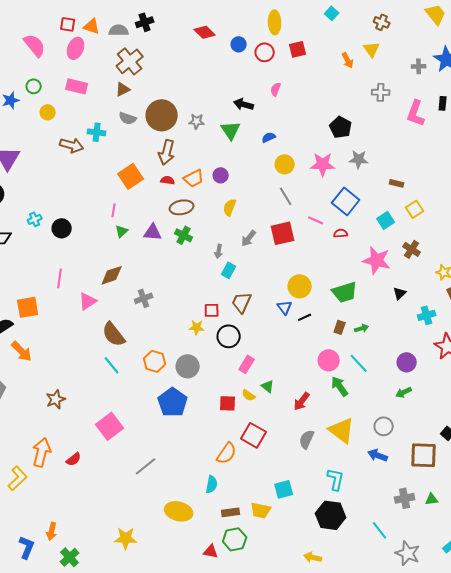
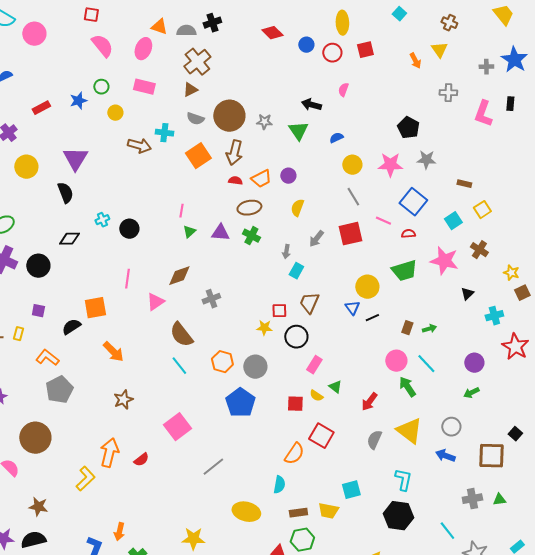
red square: (68, 24) -> (91, 15), moved
orange square: (131, 176) -> (198, 156), moved
green trapezoid: (345, 292) -> (404, 271), moved
orange arrow: (22, 351) -> (113, 352), moved

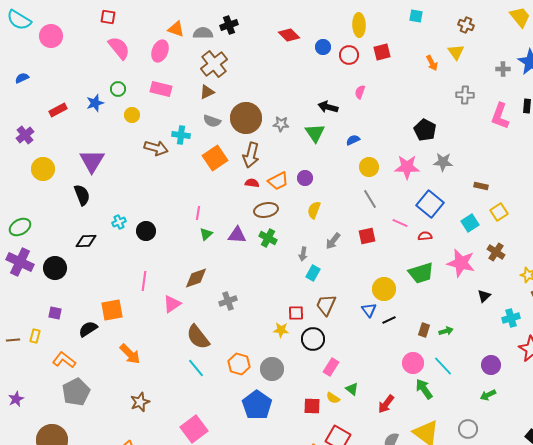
cyan square: (399, 14) -> (416, 16), turned -32
red square: (350, 234) -> (367, 236), size x0.7

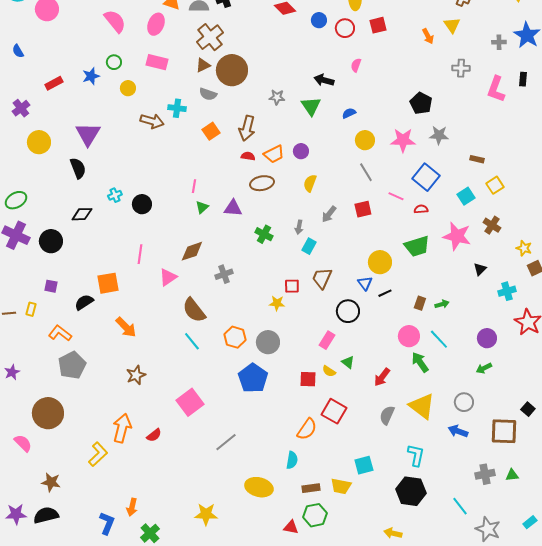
blue semicircle: (22, 78) -> (18, 51), turned -96
brown circle: (246, 118) -> (232, 70), moved
orange square: (215, 158) -> (211, 131), size x0.7
green cross: (268, 238) -> (264, 234), moved
black circle: (313, 339) -> (348, 311), moved

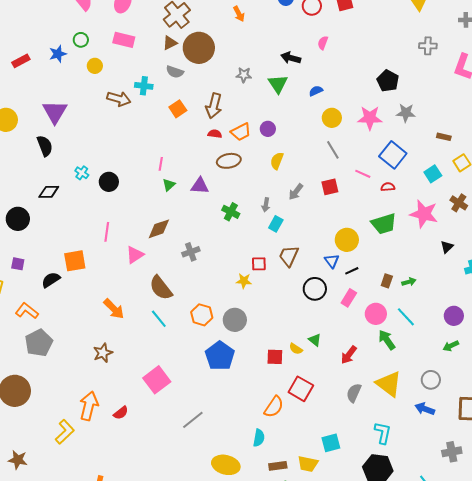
orange arrow: (428, 36) -> (239, 14), moved
cyan cross: (115, 195) -> (82, 173), turned -32
orange arrow: (126, 327) -> (114, 309), moved
pink rectangle: (327, 340) -> (349, 298), moved

